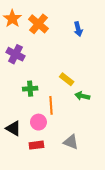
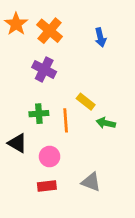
purple cross: (15, 54) -> (44, 69), moved
orange line: (51, 105) -> (66, 120), moved
black triangle: (13, 128) -> (17, 143), moved

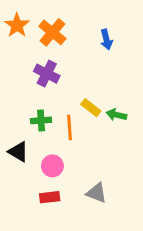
green arrow: (106, 123) -> (116, 115), moved

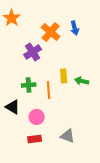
orange cross: (52, 32) -> (51, 32), moved
purple cross: (47, 74) -> (33, 52), turned 30
yellow rectangle: (91, 108) -> (64, 76), turned 48

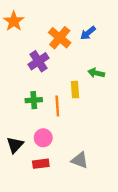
blue arrow: (75, 28) -> (88, 33), turned 64
green arrow: (82, 81) -> (96, 73), moved
black triangle: (13, 107) -> (15, 145), moved, turned 42

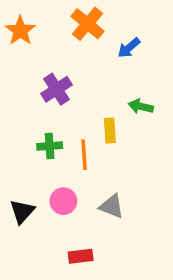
orange cross: (60, 38) -> (87, 24), moved
gray triangle: (80, 160) -> (112, 206), moved
red rectangle: (41, 164) -> (81, 256), moved

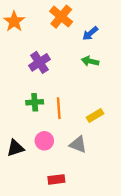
green arrow: (141, 106) -> (90, 61), moved
yellow rectangle: (110, 131) -> (95, 115), moved, turned 63
black triangle: (22, 211) -> (15, 148), turned 30

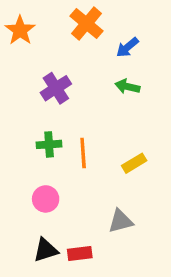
pink circle: (44, 141) -> (46, 199), moved
gray triangle: (78, 144) -> (121, 221), moved, turned -36
black triangle: (15, 148) -> (46, 250), moved

